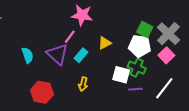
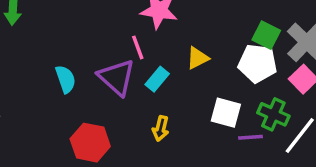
pink line: (70, 37) -> (138, 47), turned -56
green cross: (137, 68) -> (273, 114), moved

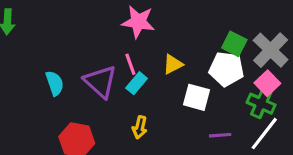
pink line: (138, 47) -> (130, 64), moved
white square: (226, 113) -> (196, 97), moved
green cross: (273, 114) -> (261, 104), moved

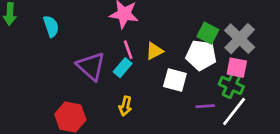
pink line: (130, 64) -> (128, 50), moved
cyan semicircle: (55, 83) -> (51, 26), moved
pink square: (267, 83) -> (237, 68), turned -35
purple line: (220, 135) -> (205, 106), moved

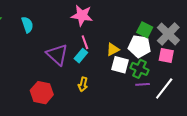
yellow triangle: (154, 51) -> (113, 49), moved
green cross: (231, 85) -> (140, 69), moved

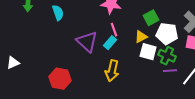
green square: (145, 30) -> (151, 18), moved, turned 35
yellow arrow: (83, 84) -> (112, 71), size x1.5
red hexagon: (42, 93) -> (60, 79), moved

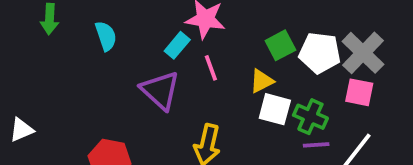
white pentagon: (167, 34) -> (320, 53), moved
cyan rectangle: (110, 43) -> (177, 45), moved

